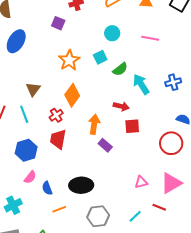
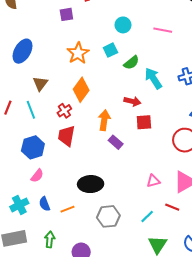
purple square: (58, 23) -> (66, 14), turned -32
blue ellipse: (16, 41) -> (23, 51), moved
blue semicircle: (47, 188) -> (44, 204), moved

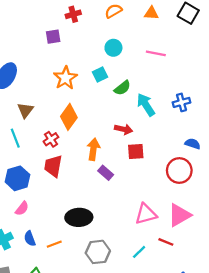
pink triangle: (153, 181) -> (146, 214), size x1.5

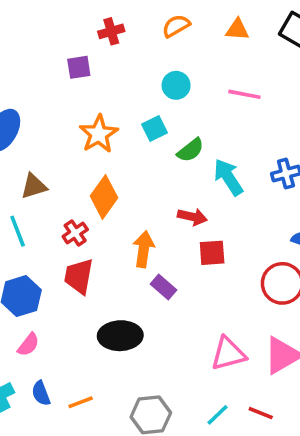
brown triangle: (25, 110) -> (34, 186), turned 36
black ellipse: (79, 217) -> (120, 336), moved
red line: (166, 242) -> (261, 413), moved

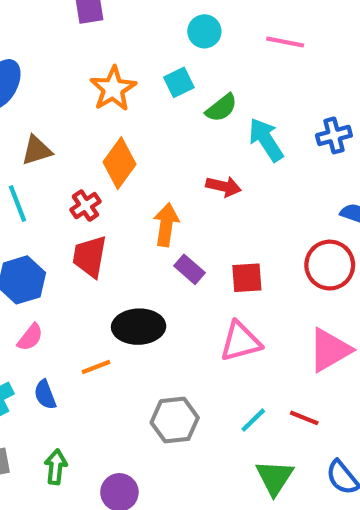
red square: (212, 253) -> (247, 278), moved
pink triangle: (228, 354) -> (241, 341), moved
orange line: (81, 402) -> (96, 367), moved

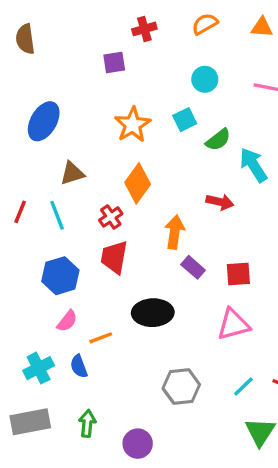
orange line: (96, 367) -> (101, 338), moved

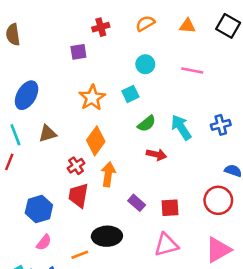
green semicircle: (218, 140) -> (147, 124), moved
cyan line: (57, 215) -> (15, 135), moved
orange arrow: (175, 232) -> (108, 174), moved
orange line: (101, 338) -> (80, 255), moved

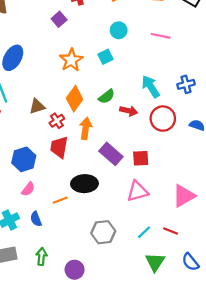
purple square: (78, 52) -> (59, 19), turned -32
green semicircle: (147, 124) -> (107, 96), moved
brown triangle: (48, 134) -> (37, 106), moved
red circle: (218, 200) -> (163, 119), moved
purple rectangle: (137, 203) -> (111, 154), size x1.5

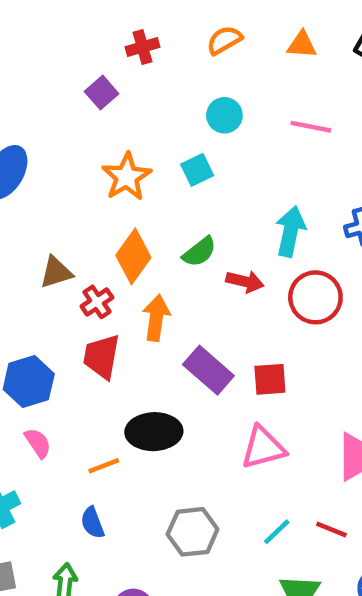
cyan arrow: (151, 87) -> (290, 231), turned 45
pink semicircle: (28, 189) -> (38, 443), turned -72
blue semicircle: (36, 219) -> (92, 523), moved

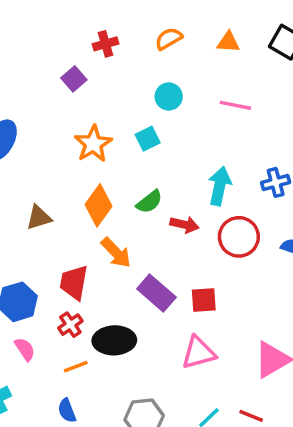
red cross: (97, 302) -> (70, 325), moved
orange arrow: (156, 318) -> (116, 253), turned 128

